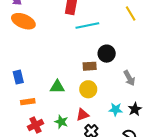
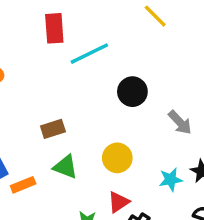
brown rectangle: (90, 66) -> (53, 129), moved
green triangle: (57, 87) -> (65, 167), turned 35
orange rectangle: (28, 102) -> (23, 185), moved

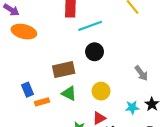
black circle: (132, 92) -> (95, 52), moved
brown rectangle: (53, 129) -> (64, 70), size x1.5

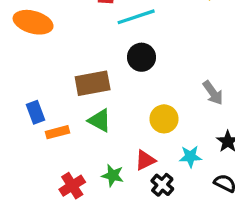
yellow circle: (101, 91) -> (164, 119), moved
cyan star: (132, 107) -> (190, 157), moved

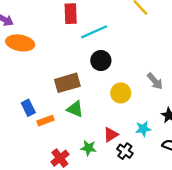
yellow circle: (164, 119) -> (121, 93), moved

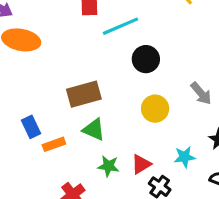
black circle: (101, 61) -> (146, 59), moved
green star: (88, 148) -> (108, 166), moved

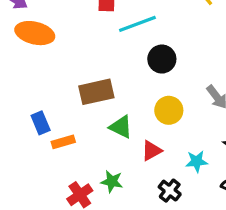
green triangle: (94, 129) -> (121, 127), moved
red triangle: (141, 164) -> (152, 151), moved
green star: (108, 166) -> (112, 182), moved

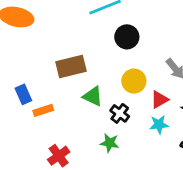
red triangle: (152, 151) -> (159, 100), moved
green star: (112, 182) -> (110, 143), moved
black cross: (170, 191) -> (120, 113), moved

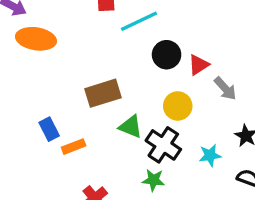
red triangle: (159, 100) -> (199, 65), moved
black cross: (120, 113) -> (163, 145), size x1.5

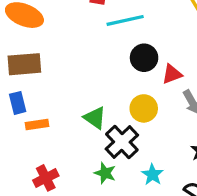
brown rectangle: (103, 93) -> (24, 64), moved
cyan star: (210, 155) -> (152, 175), moved, turned 30

